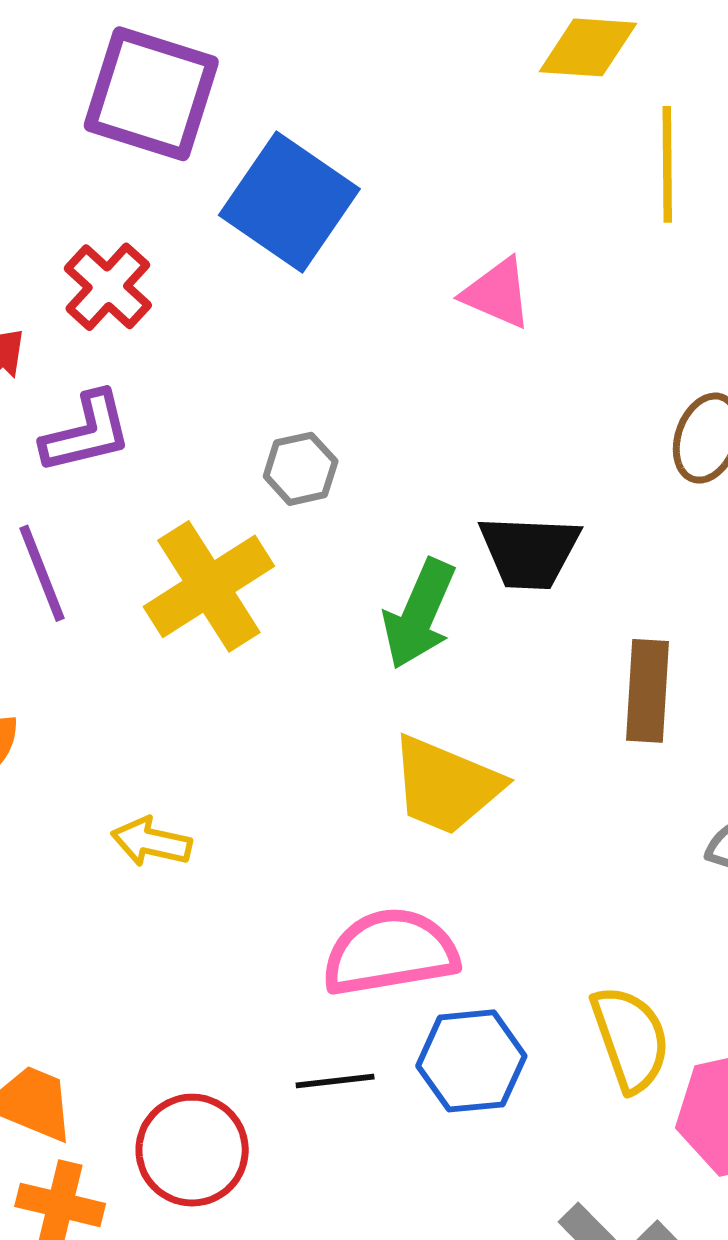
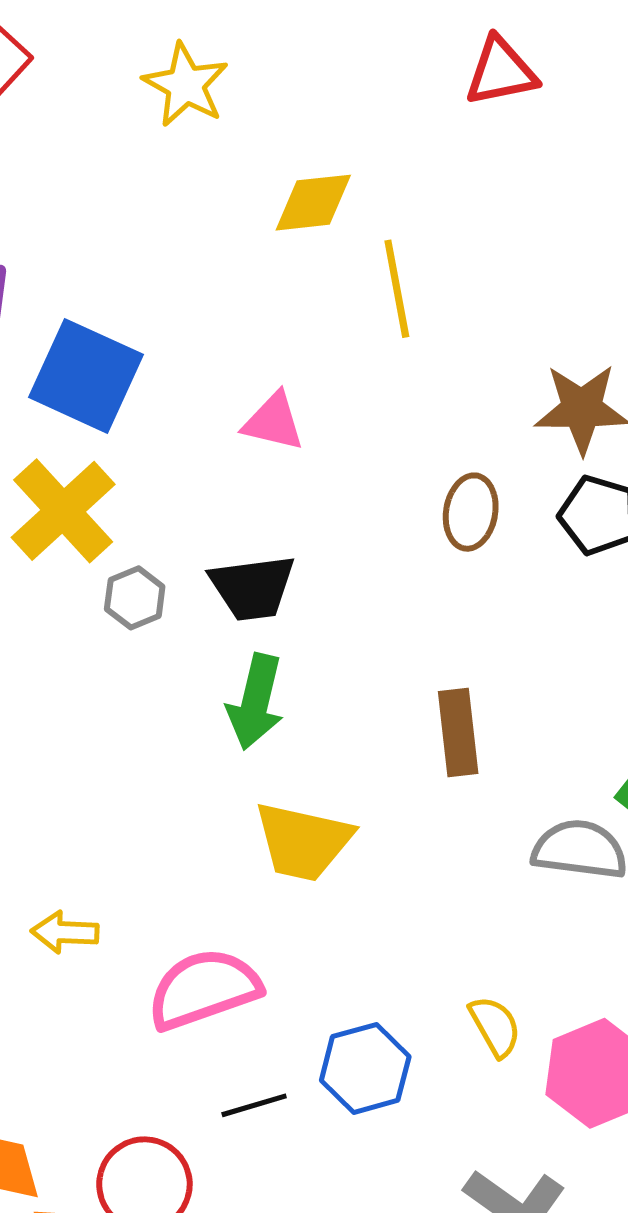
black trapezoid: (529, 552) -> (252, 588), moved
yellow cross: (209, 586) -> (63, 511), moved
pink semicircle: (390, 952) -> (204, 989), moved
yellow semicircle: (630, 1039) -> (495, 1026), size x0.7

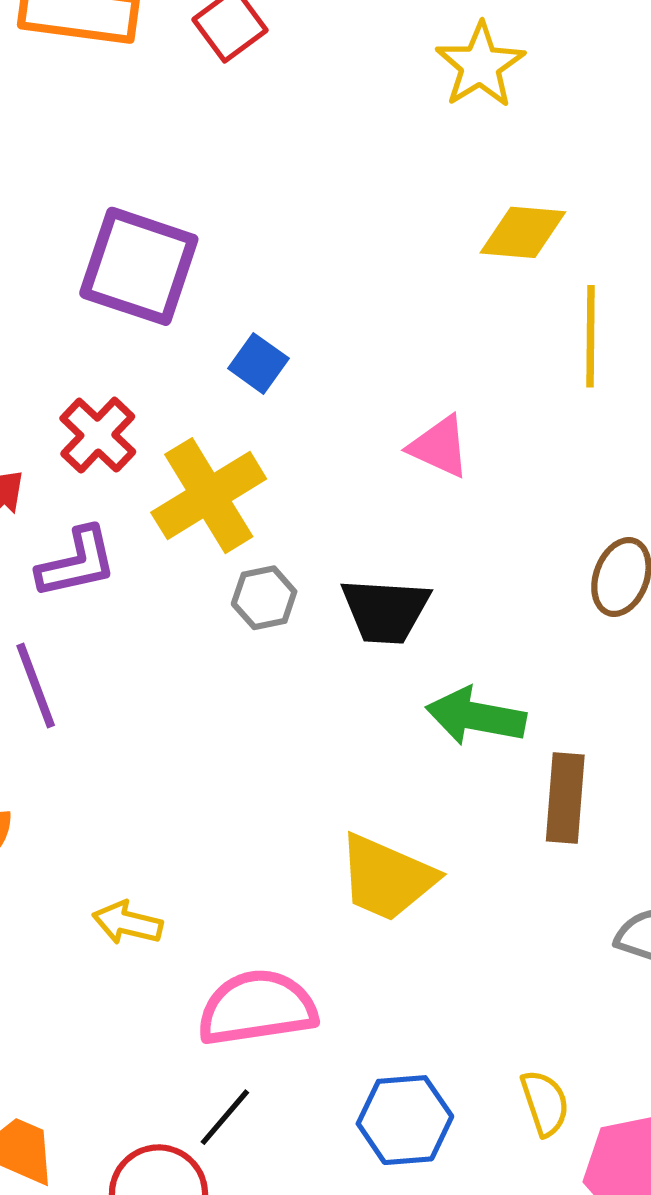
yellow star: (186, 85) -> (480, 65), moved
blue square: (86, 376) -> (258, 363), size x0.5
green arrow: (255, 702) -> (476, 716), moved, turned 76
black line: (254, 1105) -> (225, 1117), moved, turned -44

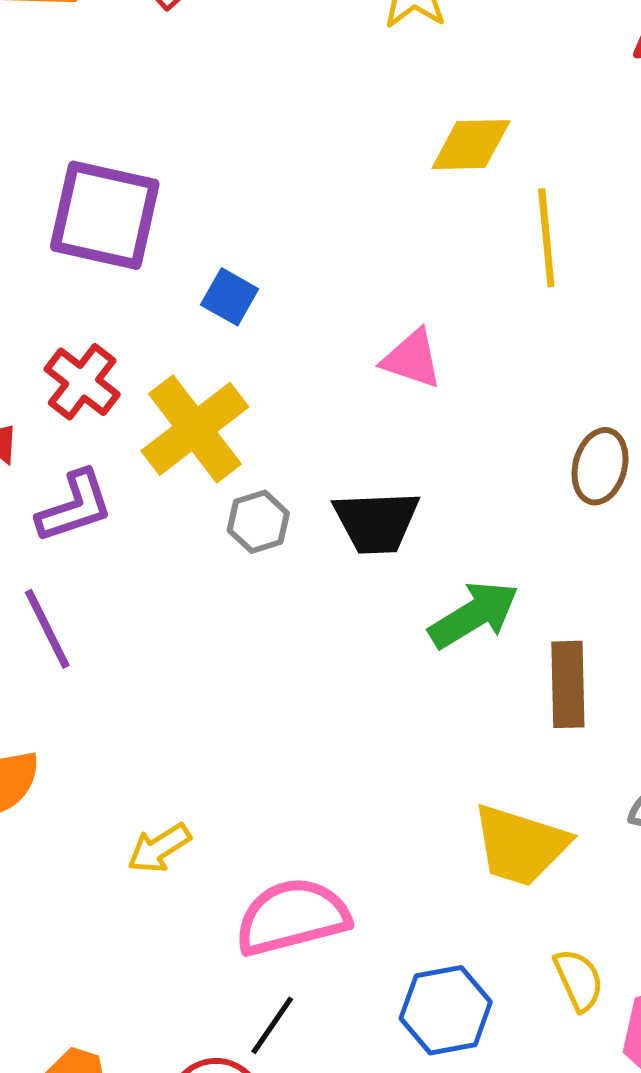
green arrow: (476, 716) -> (474, 615), turned 144
yellow trapezoid: (387, 878) -> (520, 845), moved
yellow arrow: (127, 923) -> (159, 848), turned -40

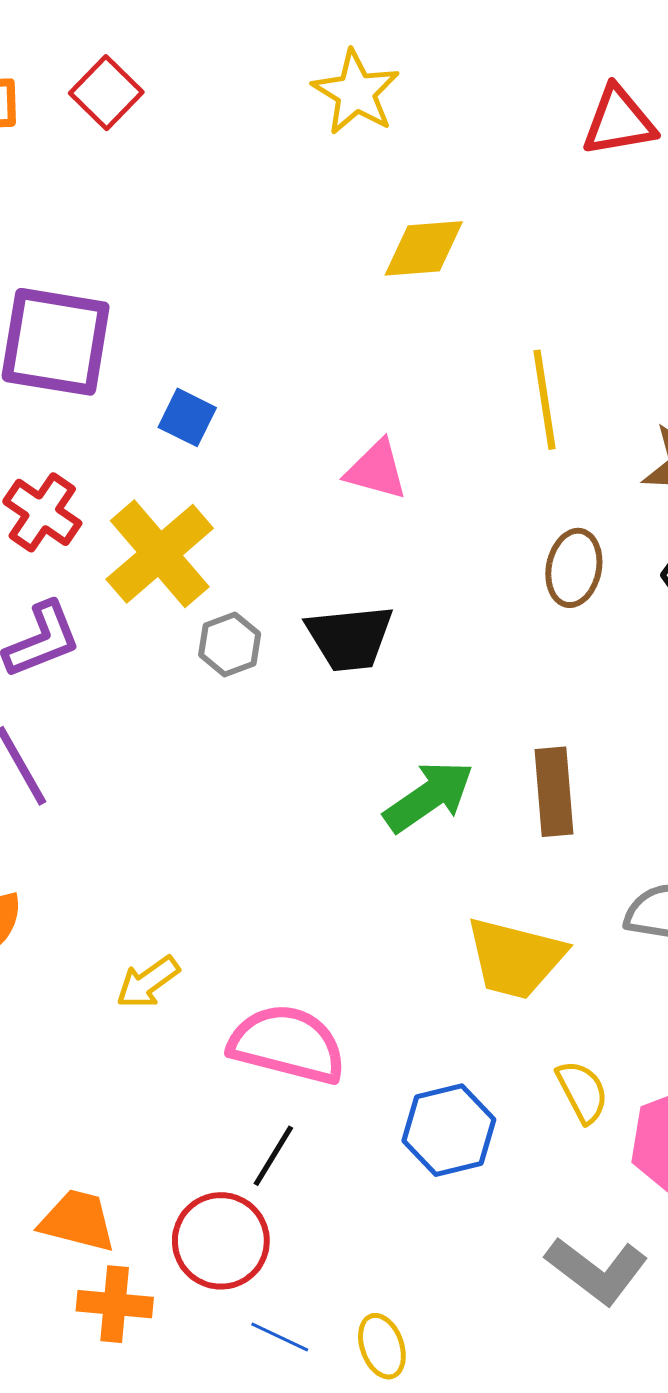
yellow line: (546, 238) -> (544, 400), moved
green arrow: (474, 615) -> (429, 796), moved
pink semicircle: (292, 917) -> (287, 1044), turned 32

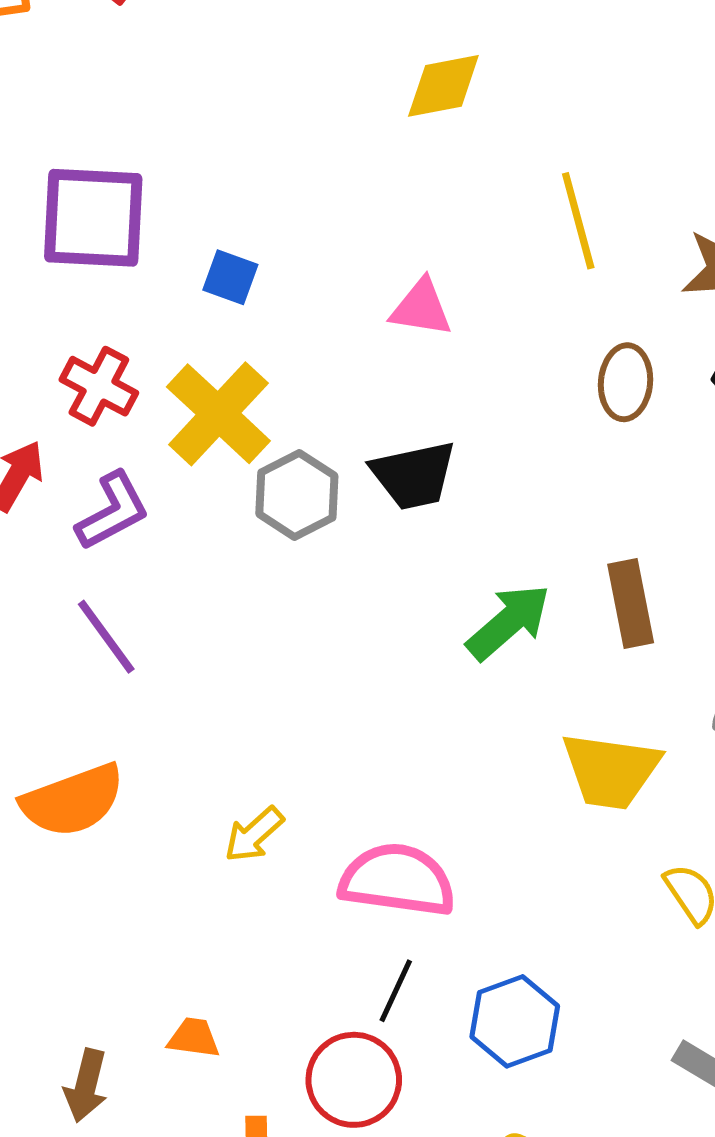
gray hexagon: (230, 644) -> (297, 495), size x1.4
blue hexagon: (449, 1130) -> (515, 1021), moved
orange trapezoid: (78, 1221) -> (194, 1038), moved, size x0.7

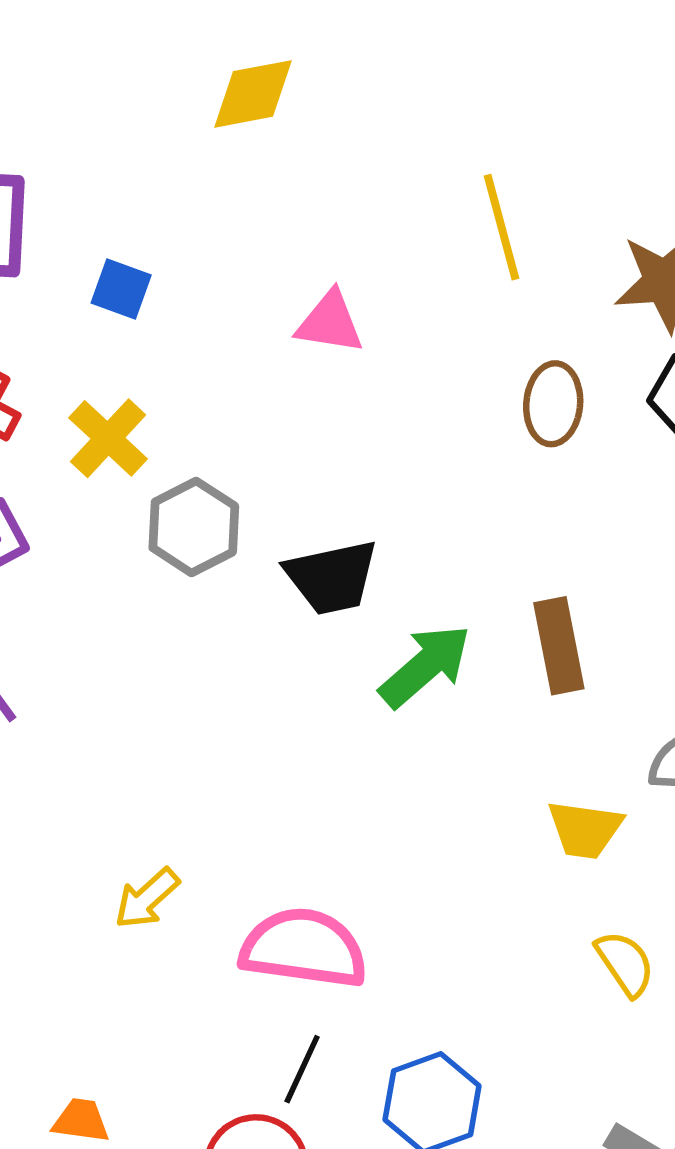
yellow diamond: (443, 86) -> (253, 94), moved
yellow cross: (218, 414) -> (108, 438), size x0.7
black trapezoid: (414, 475) -> (332, 577), moved
yellow trapezoid: (611, 771) -> (585, 829), moved, size x0.7

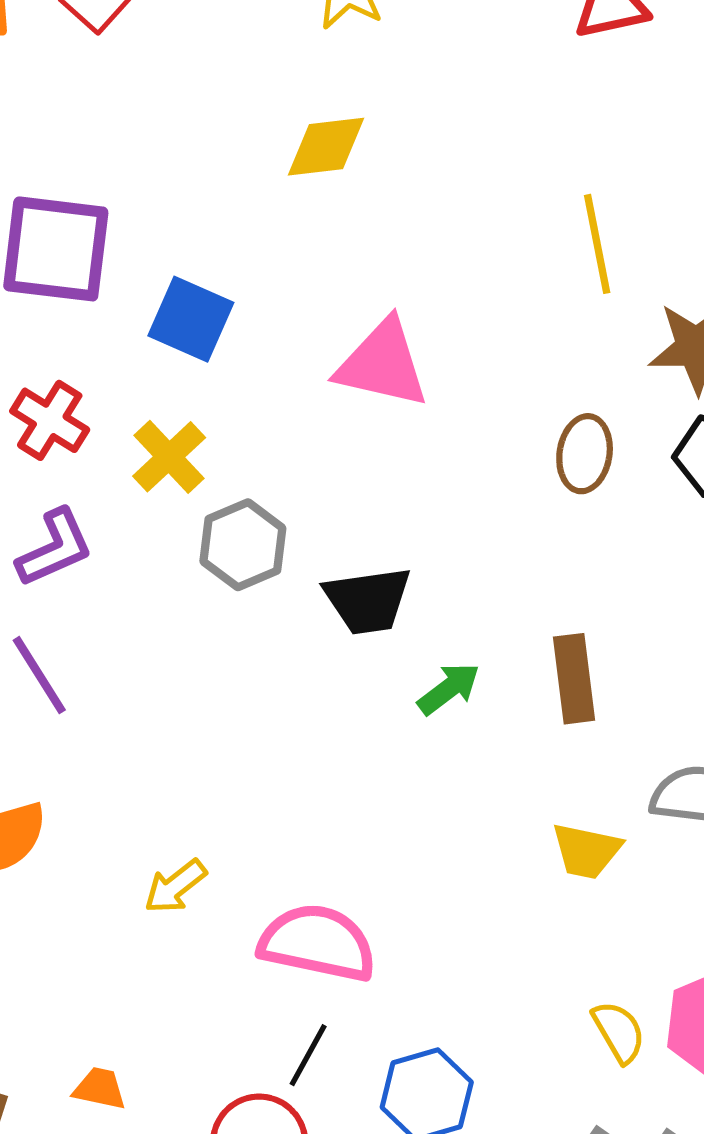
yellow line: (501, 227) -> (597, 244), moved
blue square: (121, 289) -> (191, 319), size x1.5
pink triangle: (330, 322) -> (383, 364), size x1.5
green arrow: (425, 666) -> (449, 689), size x0.7
yellow semicircle: (625, 963) -> (619, 1032), moved

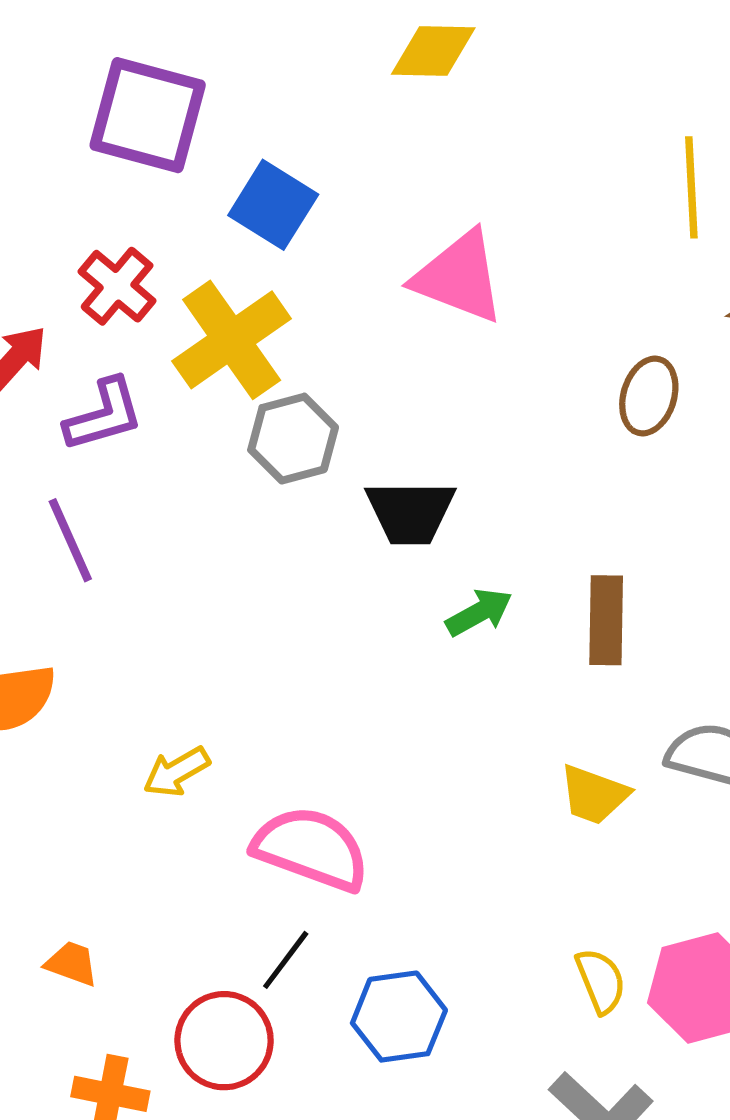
yellow cross: (169, 457) -> (232, 340), size x1.5

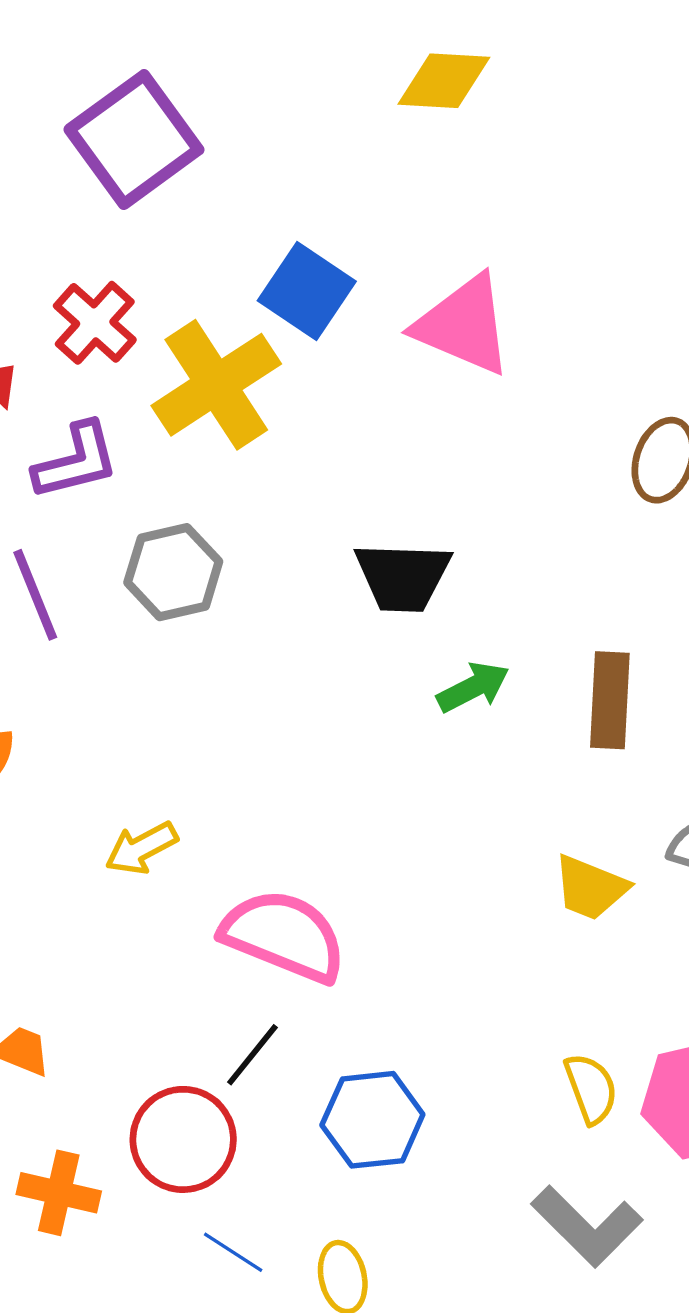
purple square: (148, 115) -> (134, 140), turned 37
blue square: (273, 205) -> (307, 291), moved
gray hexagon: (293, 439) -> (173, 572), moved

